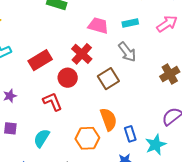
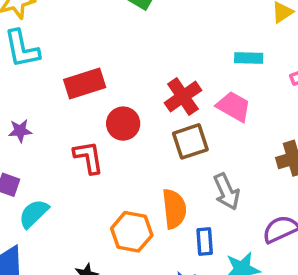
pink trapezoid: (98, 26) -> (234, 107), moved
gray arrow: (127, 52) -> (227, 192), moved
red cross: (82, 54) -> (183, 97), moved
cyan semicircle: (42, 138) -> (34, 214), moved

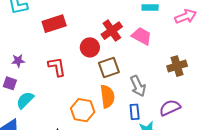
red circle: (123, 124) -> (90, 47), moved
purple star: (20, 131) -> (18, 61), moved
brown square: (190, 141) -> (109, 67), moved
blue rectangle: (205, 242) -> (135, 112), moved

